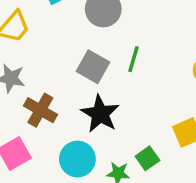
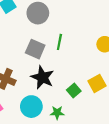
green square: (147, 158) -> (74, 91), moved

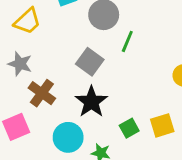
green line: (59, 42) -> (127, 41), moved

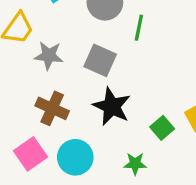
gray star: (20, 64) -> (49, 56), moved
cyan circle: (68, 137) -> (75, 157), moved

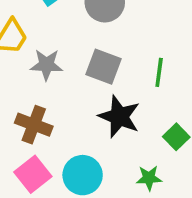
green line: (139, 28) -> (159, 72), moved
brown cross: (52, 108) -> (34, 125), moved

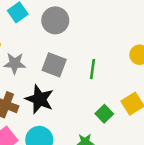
black star: (119, 117) -> (39, 99), moved

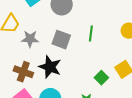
green line: (93, 69) -> (91, 34), moved

